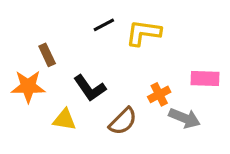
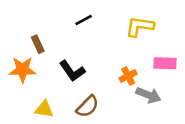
yellow L-shape: (143, 33) -> (140, 26), moved
yellow triangle: (64, 120) -> (44, 109), moved
brown semicircle: (123, 121) -> (87, 107), moved

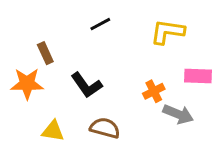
brown semicircle: (87, 107) -> (105, 128), turned -120

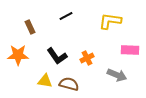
brown rectangle: (45, 53) -> (30, 27), moved
orange cross: (154, 91) -> (87, 58), moved
yellow triangle: (53, 131) -> (45, 81), moved

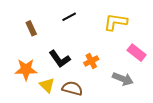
pink rectangle: (130, 50) -> (137, 53), turned 36
orange star: (18, 55) -> (26, 69), moved
yellow triangle: (45, 81) -> (47, 85), turned 35

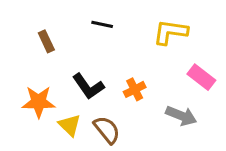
black line: (69, 17) -> (102, 24), turned 40
brown semicircle: (72, 88) -> (107, 130), turned 36

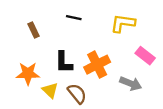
black L-shape: (88, 86) -> (64, 62), turned 35
orange cross: (135, 89) -> (97, 65), size x1.6

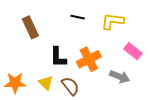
black line: (74, 18) -> (78, 17), moved
brown rectangle: (33, 30) -> (30, 27), size x1.5
orange star: (28, 73) -> (15, 83), moved

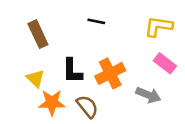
yellow L-shape: (112, 21) -> (159, 26), moved
orange star: (15, 83) -> (52, 103), moved
yellow triangle: (46, 83) -> (35, 79), moved

